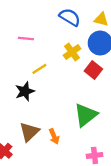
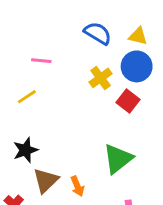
yellow line: (39, 69) -> (27, 97), moved
black star: (25, 91) -> (25, 150), moved

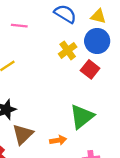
pink line: (41, 61) -> (19, 26), moved
orange arrow: (77, 186) -> (58, 140), moved, turned -77

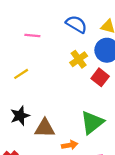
brown triangle: (23, 134) -> (45, 128), moved, turned 45

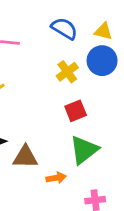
red square: (100, 77) -> (76, 111), moved, turned 30

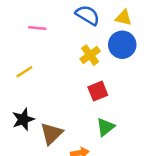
green triangle: (84, 150) -> (106, 127), size x0.7
brown triangle: (25, 157) -> (51, 134), turned -45

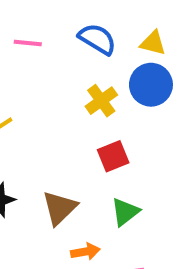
pink line: (37, 28) -> (28, 43), moved
brown triangle: (51, 134) -> (60, 208), moved

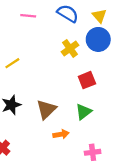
yellow triangle: (153, 43) -> (99, 16), turned 35
red square: (113, 156) -> (87, 80), moved

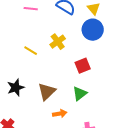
yellow cross: (70, 48) -> (58, 42), moved
yellow line: (12, 63) -> (31, 51), moved, turned 64

